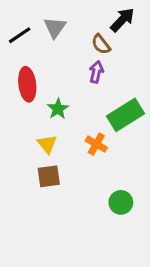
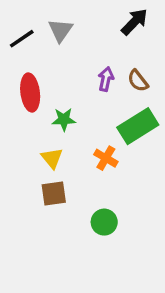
brown semicircle: (101, 44) -> (138, 81), moved
green star: (58, 109) -> (64, 119), turned 30
green circle: (121, 202) -> (104, 222), moved

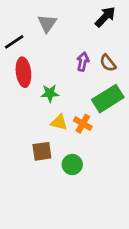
black line: (22, 39) -> (14, 42), moved
yellow triangle: (52, 158) -> (59, 122), moved, turned -36
green circle: (104, 222) -> (72, 164), moved

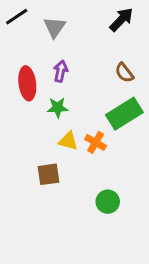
black line: (14, 42) -> (17, 17), moved
purple arrow: (83, 62) -> (61, 71), moved
green circle: (72, 164) -> (108, 202), moved

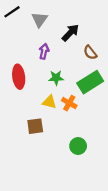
black arrow: (121, 20) -> (70, 33), moved
red ellipse: (27, 83) -> (19, 77), moved
green star: (58, 108) -> (56, 78), moved

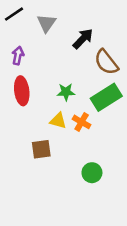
purple arrow: (44, 51) -> (18, 56), moved
brown semicircle: (90, 52) -> (106, 62), size x1.5

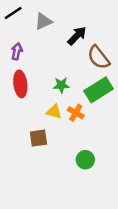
gray triangle: (46, 23) -> (43, 21), turned 30

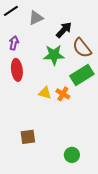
green star: (61, 85) -> (54, 55), moved, size x1.5
brown square: (38, 138) -> (28, 137), moved
green circle: (85, 160) -> (72, 155), moved

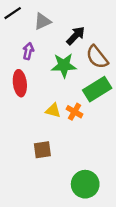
purple arrow: (14, 43) -> (28, 51), moved
brown square: (28, 137) -> (42, 150), moved
green circle: (72, 155) -> (85, 184), size x1.5

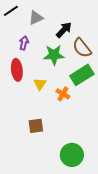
yellow triangle: (53, 111) -> (40, 84), moved, turned 48

